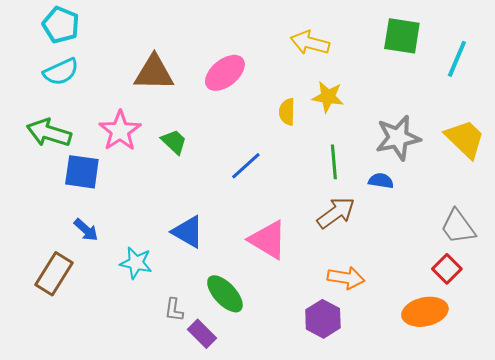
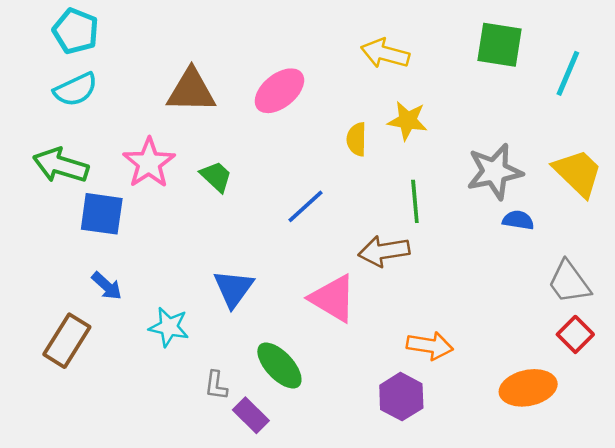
blue semicircle: (381, 181) -> (518, 220), moved
brown arrow: (336, 213) -> (384, 251), moved, turned -153
blue triangle: (188, 232) -> (233, 288), turned 36
red square: (447, 269) -> (575, 334), moved

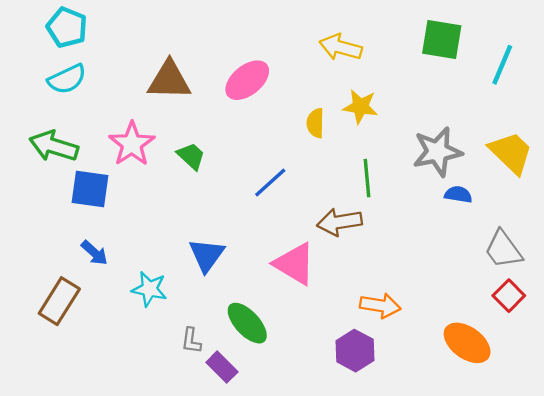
orange ellipse: (528, 388) -> (467, 343), turned 48

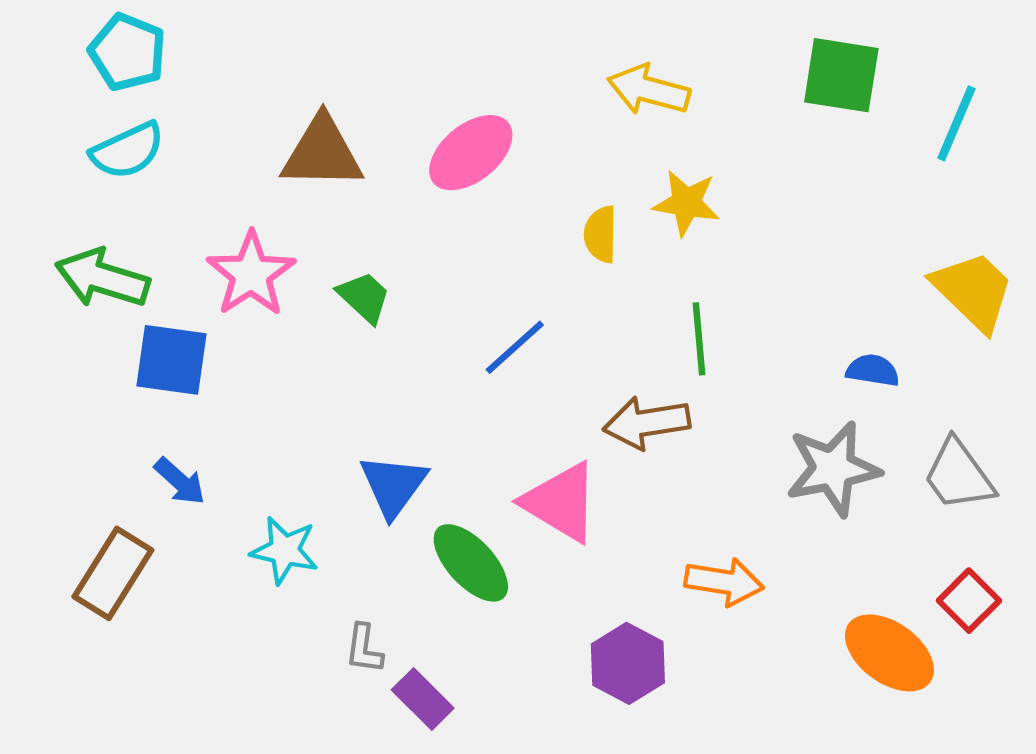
gray star: (437, 152) -> (833, 469), moved
red square: (509, 296) -> (969, 601), moved
green ellipse: (247, 323) -> (471, 563), moved
purple hexagon: (355, 351) -> (628, 663), moved

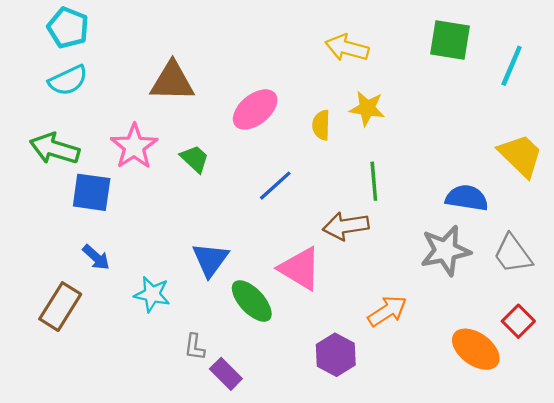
pink ellipse: (471, 153) -> (255, 109), moved
blue semicircle: (873, 370) -> (467, 198), size x1.5
orange arrow: (724, 582) -> (387, 311), turned -42

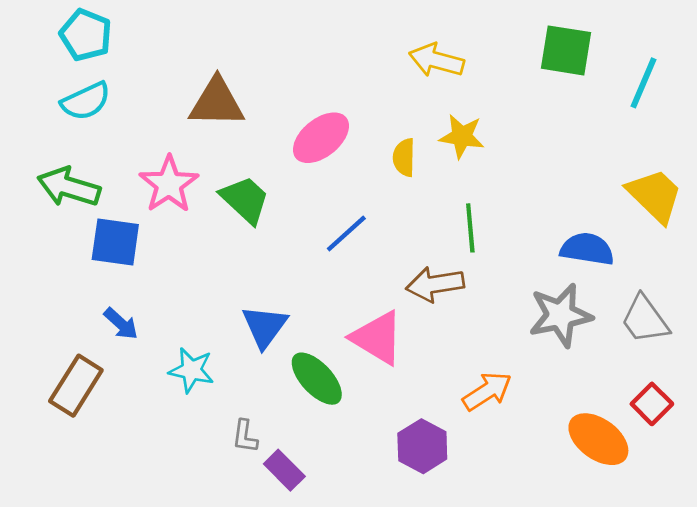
green trapezoid: (195, 159) -> (245, 200), size x1.4

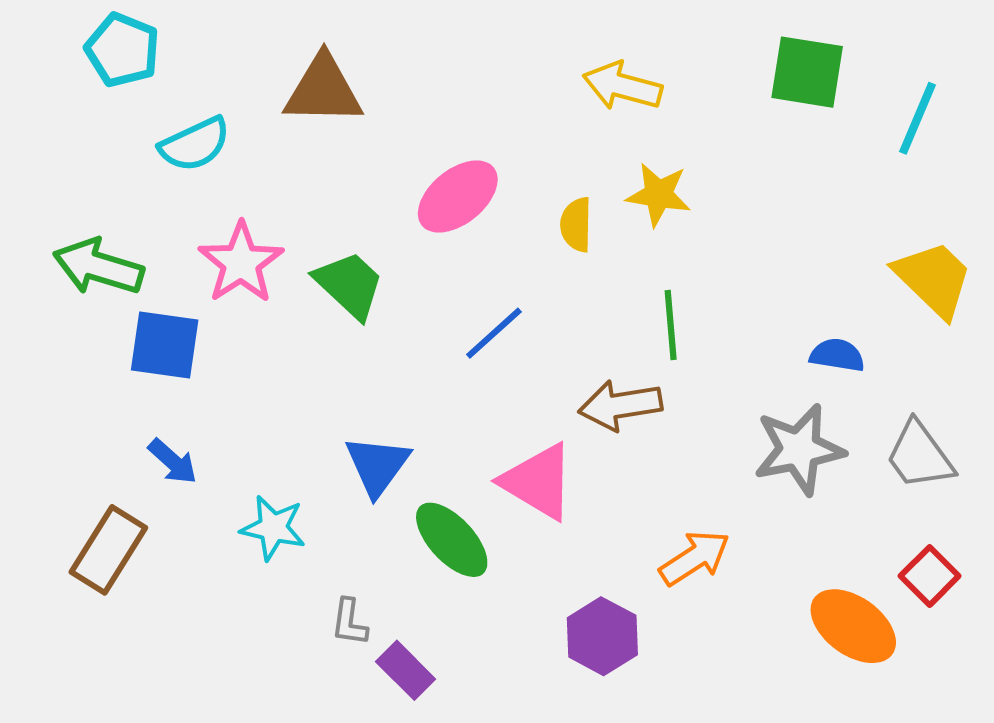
cyan semicircle: (86, 101) -> (195, 144), moved
brown triangle: (217, 103) -> (323, 90), moved
blue semicircle: (587, 249) -> (837, 355), size x0.7

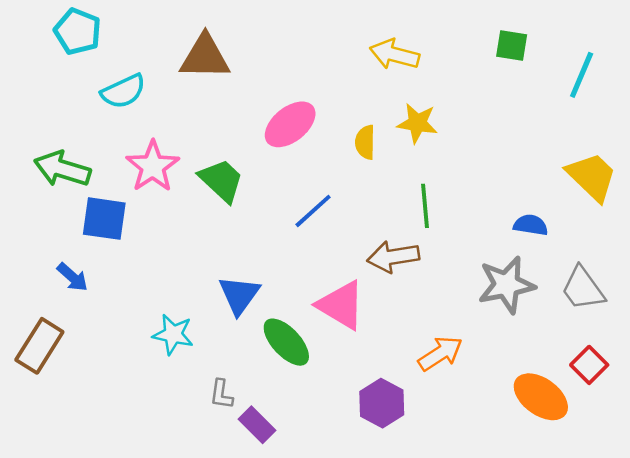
green square: (807, 72) -> (512, 46), size x0.7
blue arrow: (173, 462) -> (72, 277), moved
brown rectangle: (108, 550) -> (39, 346), moved

